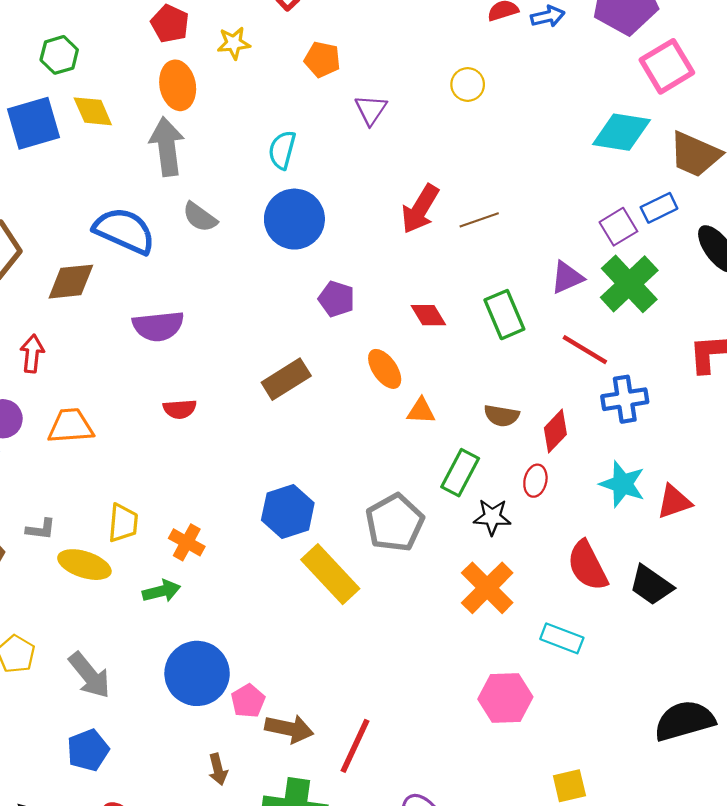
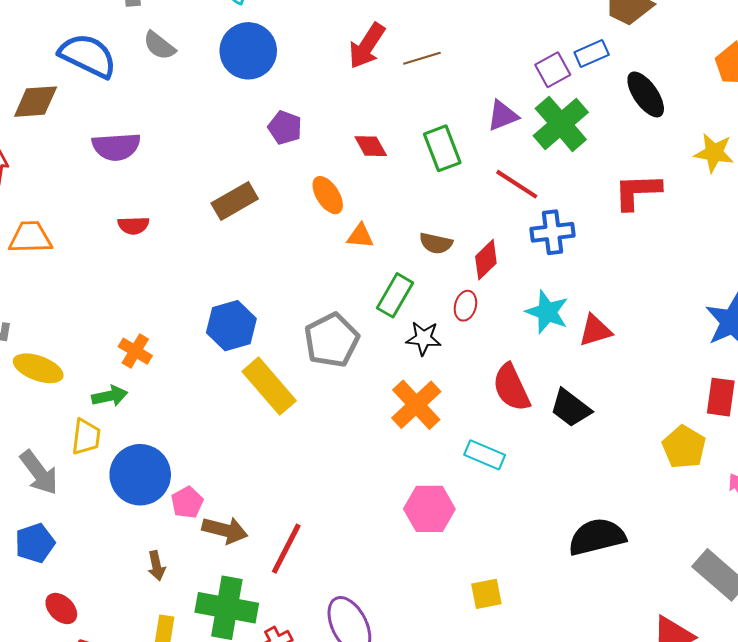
yellow trapezoid: (123, 523) -> (86, 437), moved

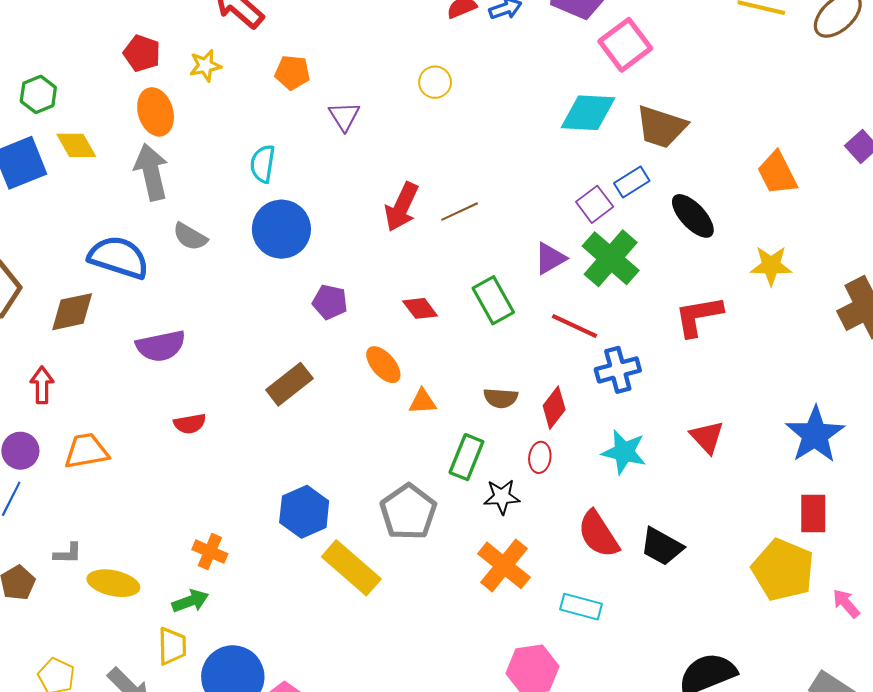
red triangle: (595, 330) -> (707, 437), moved, turned -48
yellow pentagon: (684, 447) -> (783, 570), size x1.4

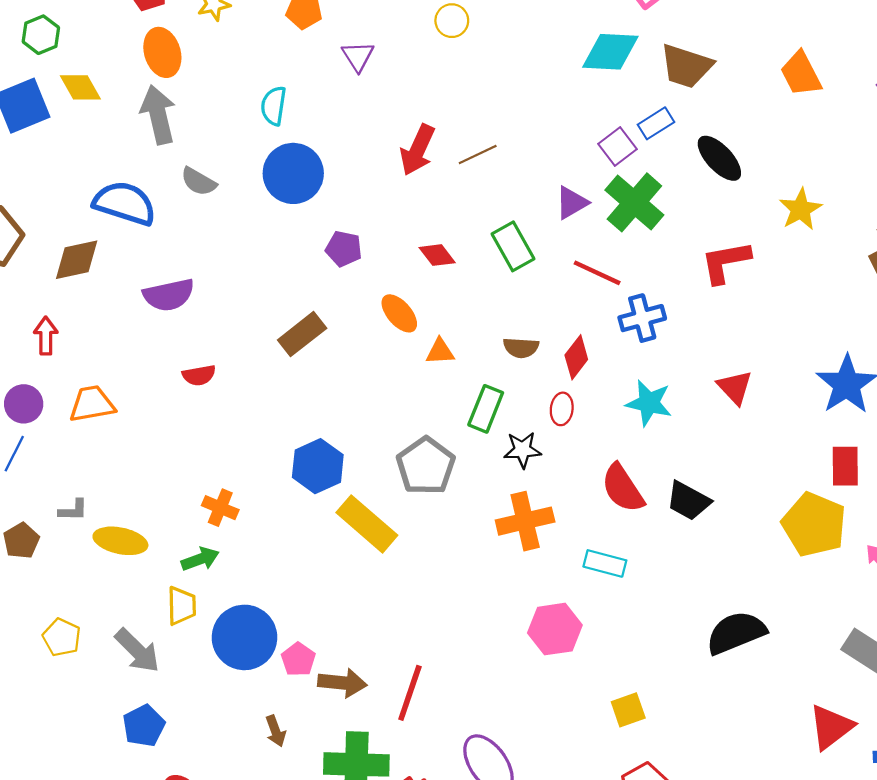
orange trapezoid: (777, 173) -> (801, 74), moved
yellow star: (771, 266) -> (801, 209), turned -30
orange cross: (504, 565) -> (525, 521), turned 38

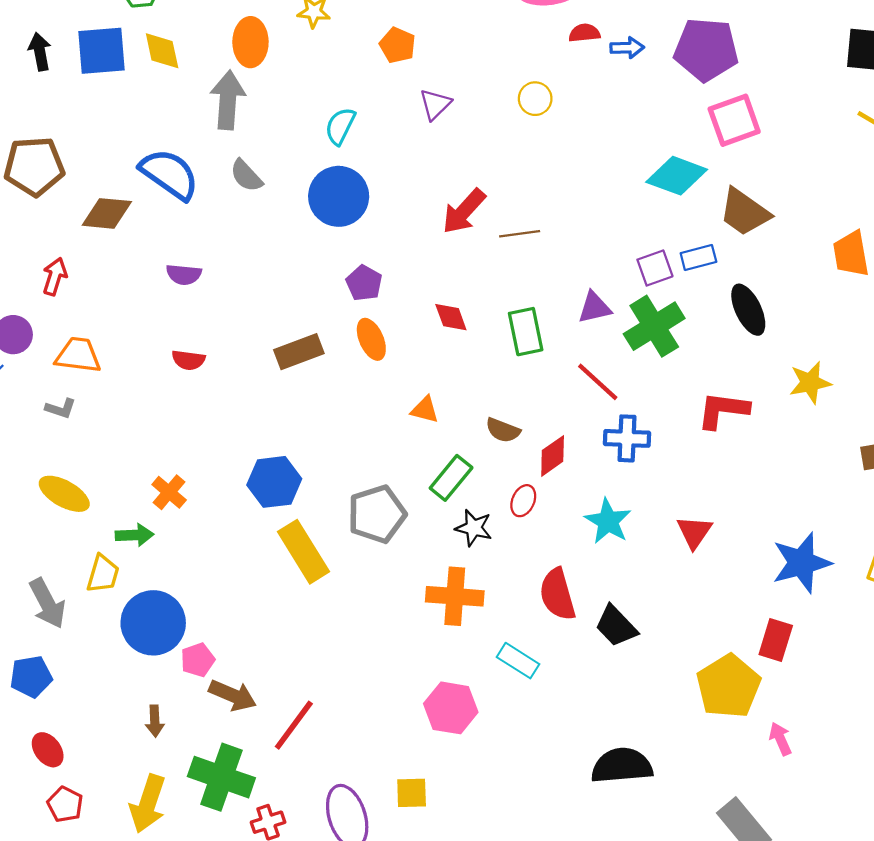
purple semicircle: (169, 295) -> (184, 274), size x0.7
orange ellipse: (399, 313) -> (371, 339), moved
gray L-shape: (73, 510) -> (61, 408), moved
yellow square: (628, 710) -> (412, 793), moved

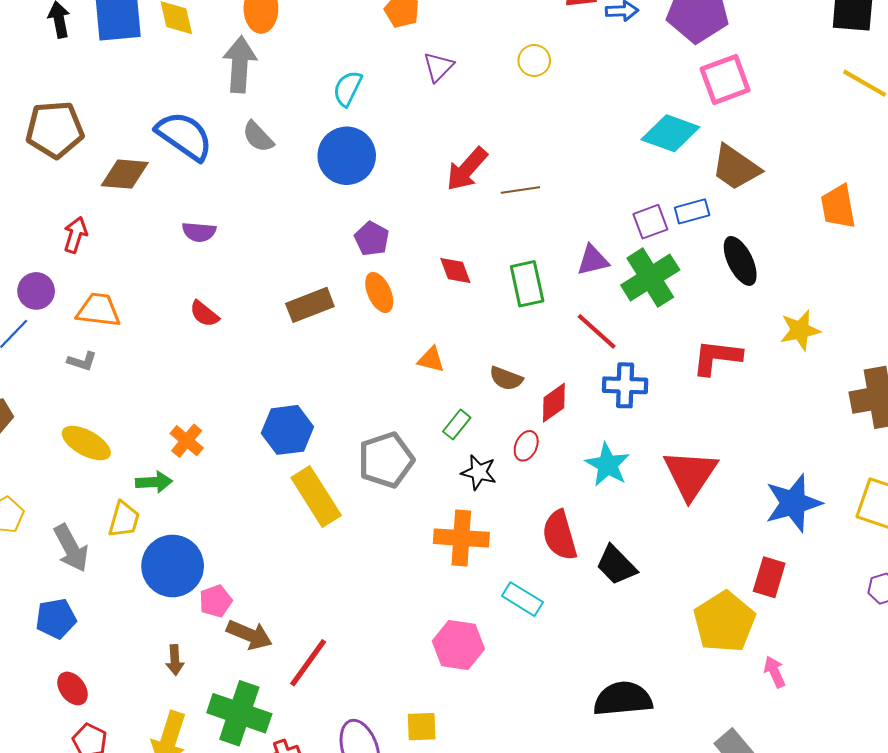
red semicircle: (189, 360) -> (204, 314), turned 32
green rectangle: (451, 478) -> (457, 425), size x0.7
red triangle: (694, 532) -> (690, 474), size x1.6

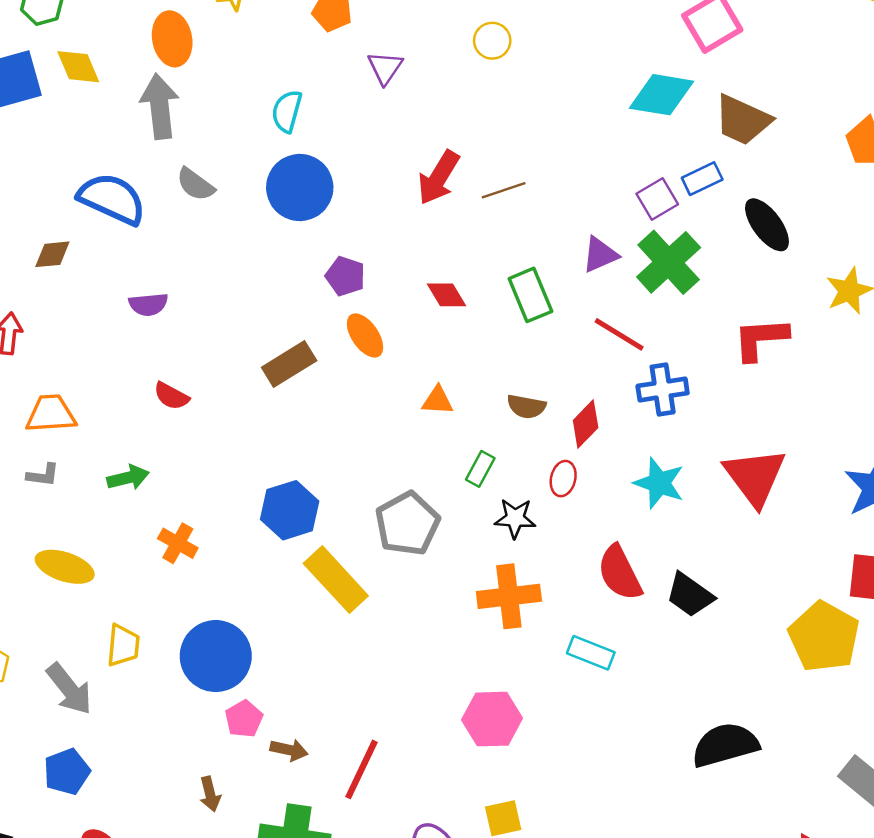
brown diamond: (125, 174) -> (52, 254), size x0.7
green arrow: (154, 482) -> (128, 478), moved
blue circle: (173, 566) -> (216, 656), moved
brown arrow: (249, 635) -> (289, 750), size x0.7
pink hexagon: (458, 645) -> (492, 719), moved

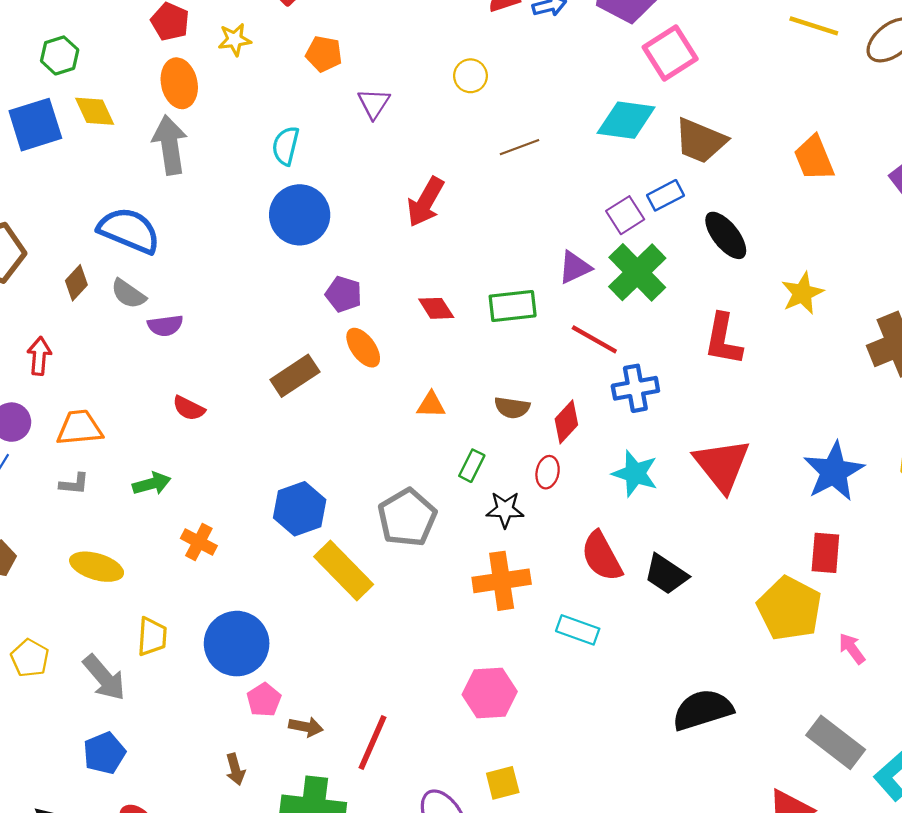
gray semicircle: (195, 184) -> (128, 294), moved
brown line: (504, 190) -> (520, 147), moved
brown diamond: (52, 254) -> (76, 283), turned -40
green rectangle: (530, 295) -> (513, 306), turned -72
red L-shape: (761, 339) -> (723, 339), turned -74

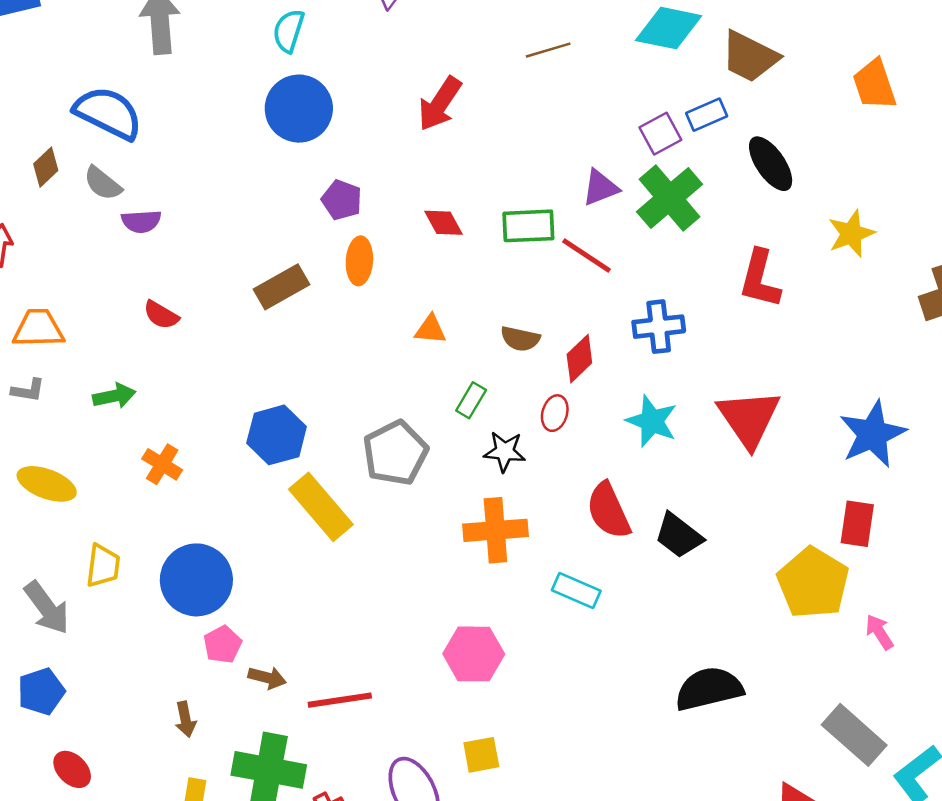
red line: (594, 339) -> (586, 256), moved
orange ellipse: (363, 348) -> (359, 261), turned 36
red line: (372, 743) -> (340, 700), turned 54

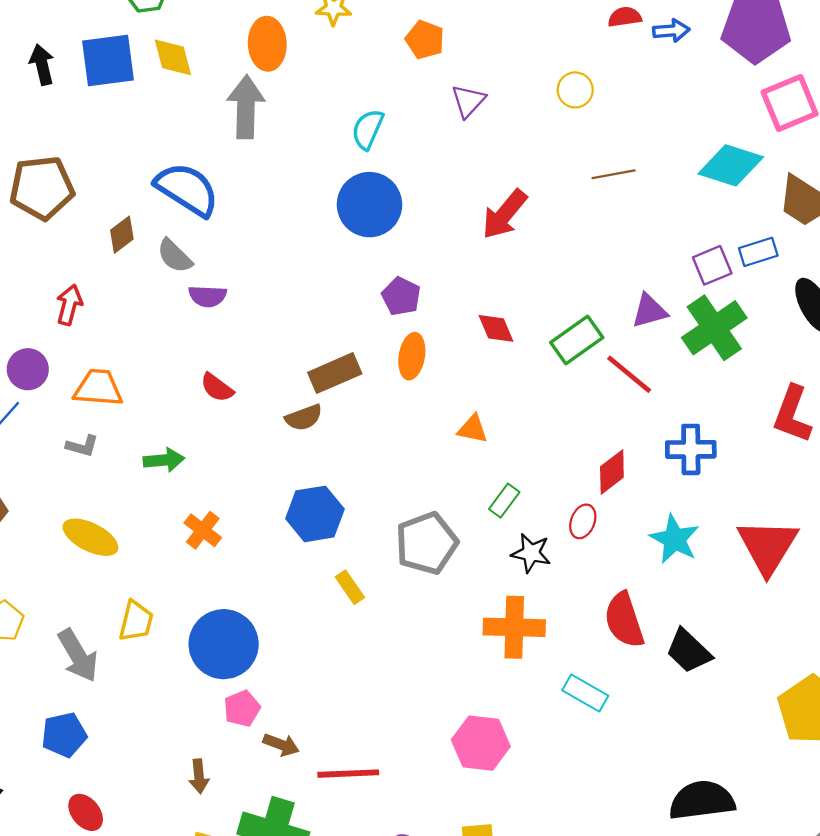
green rectangle: (528, 226) -> (577, 340), turned -39
brown semicircle: (520, 339) -> (304, 418), moved, turned -39
yellow rectangle: (321, 507) -> (350, 587), size x0.5

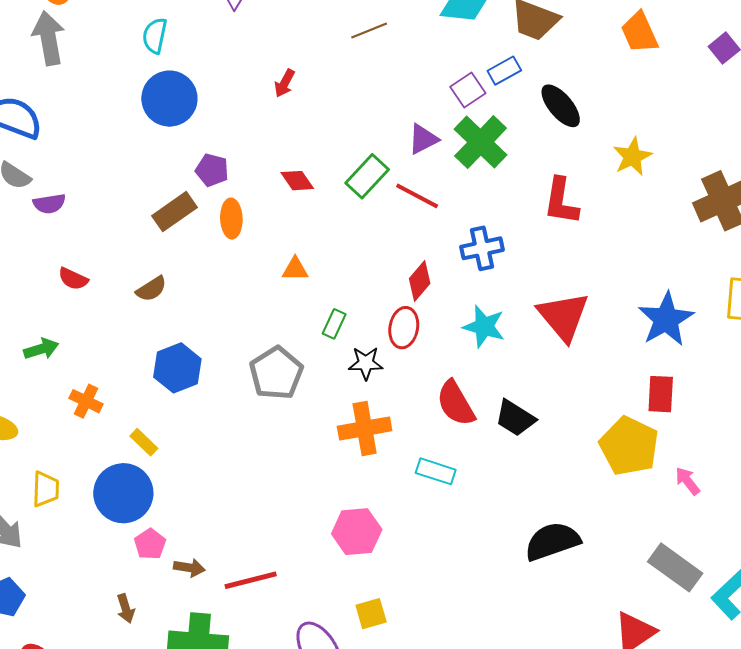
red arrow: (504, 214) -> (285, 83), size x0.6
brown rectangle: (335, 373) -> (175, 212), moved
red ellipse: (583, 521) -> (404, 328), size x1.4
yellow rectangle: (350, 587) -> (144, 442), moved

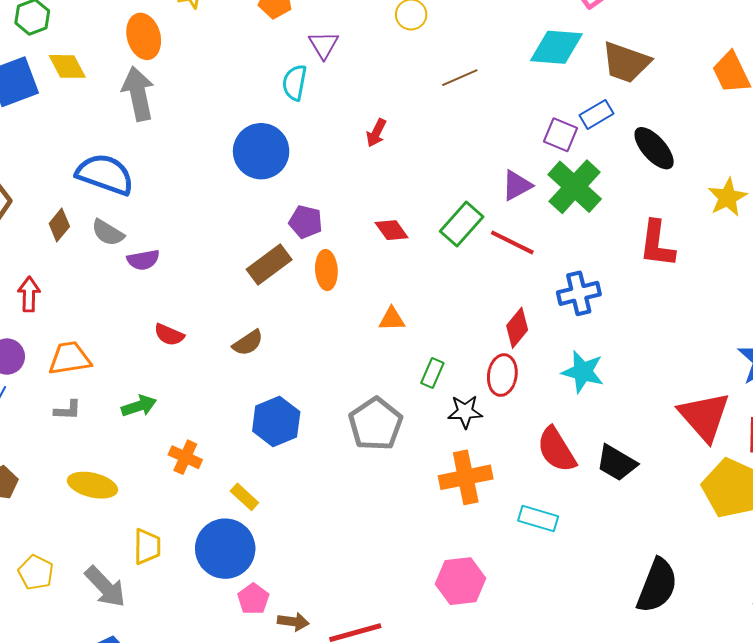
cyan semicircle: (155, 36) -> (295, 83), moved
purple square: (468, 90) -> (560, 135), turned -32
red triangle: (563, 316) -> (704, 416), moved
black semicircle: (552, 541) -> (657, 586), turned 132

